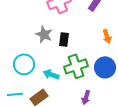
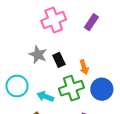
orange arrow: (107, 36) -> (84, 67), moved
black rectangle: (64, 39) -> (59, 60), turned -32

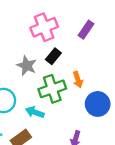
black rectangle: (59, 60) -> (53, 56), moved, turned 64
green cross: (71, 88) -> (52, 89), moved

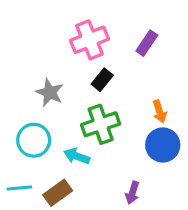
gray star: (27, 66) -> (50, 92), moved
orange arrow: (78, 80) -> (160, 112), moved

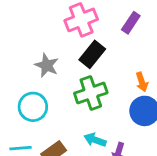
black rectangle: (102, 80) -> (92, 54), size x1.4
cyan arrow: (77, 156) -> (95, 140), moved

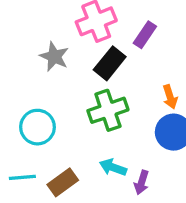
purple rectangle: (131, 23) -> (145, 35), moved
gray star: (47, 65) -> (54, 57), moved

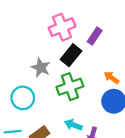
gray star: (54, 57) -> (41, 68), moved
orange arrow: (170, 97) -> (111, 78), turned 144

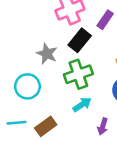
cyan arrow: (73, 125) -> (82, 105), moved, turned 126

